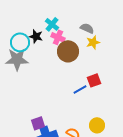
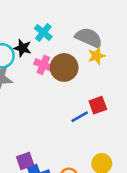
gray semicircle: (87, 28) -> (89, 38), size x1.5
pink cross: (58, 37) -> (43, 65), moved

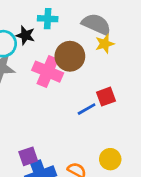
cyan cross: (43, 32) -> (48, 19), turned -36
pink cross: (43, 65) -> (48, 72), moved, size x1.5

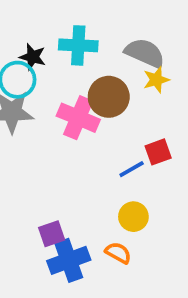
cyan cross: (48, 19) -> (78, 45), size x1.4
black star: (25, 35) -> (33, 57), moved
yellow circle: (110, 159) -> (133, 217), moved

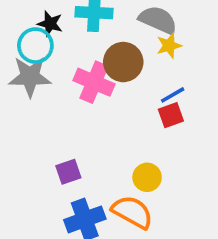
blue line: (132, 169) -> (173, 95), moved
purple square: (52, 234) -> (68, 172), moved
orange semicircle: (118, 253) -> (132, 212), size x1.6

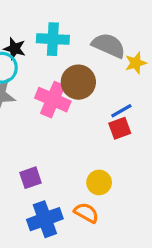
yellow star: (169, 46) -> (136, 63), moved
orange semicircle: (132, 212) -> (86, 213), size x0.7

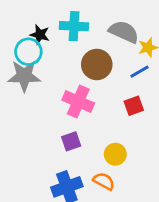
pink cross: (53, 100) -> (78, 102), moved
blue line: (121, 111) -> (139, 72), moved
purple square: (31, 178) -> (71, 141), moved

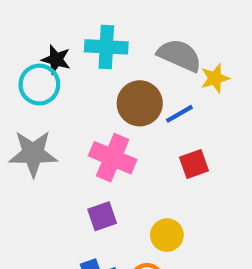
blue line: (139, 72) -> (179, 114), moved
gray star: (24, 76) -> (33, 154), moved

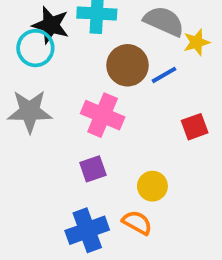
black star: (56, 59) -> (51, 25), size x1.4
red square: (194, 164) -> (195, 127), moved

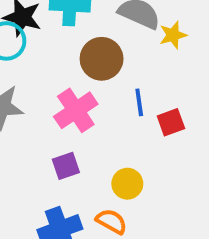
blue line: (164, 75) -> (139, 102), moved, turned -68
pink cross: (103, 115) -> (76, 110), turned 33

